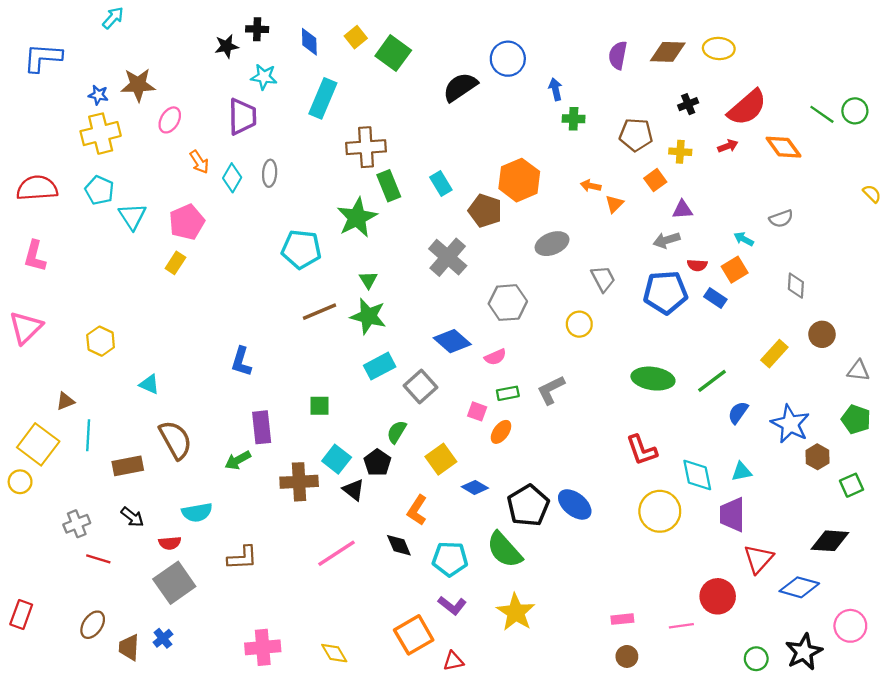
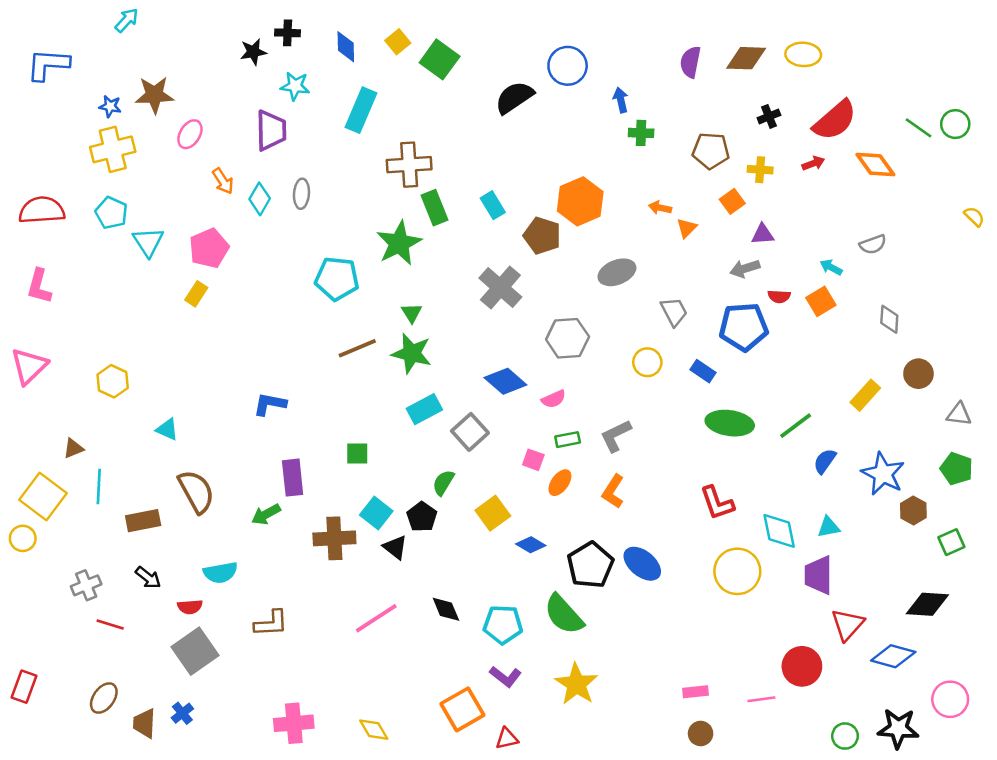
blue rectangle: (715, 298) -> (703, 371), moved
blue L-shape: (241, 362) -> (270, 404), turned 84
orange L-shape: (417, 510) -> (613, 491), moved
black star: (804, 652) -> (898, 728), turned 30

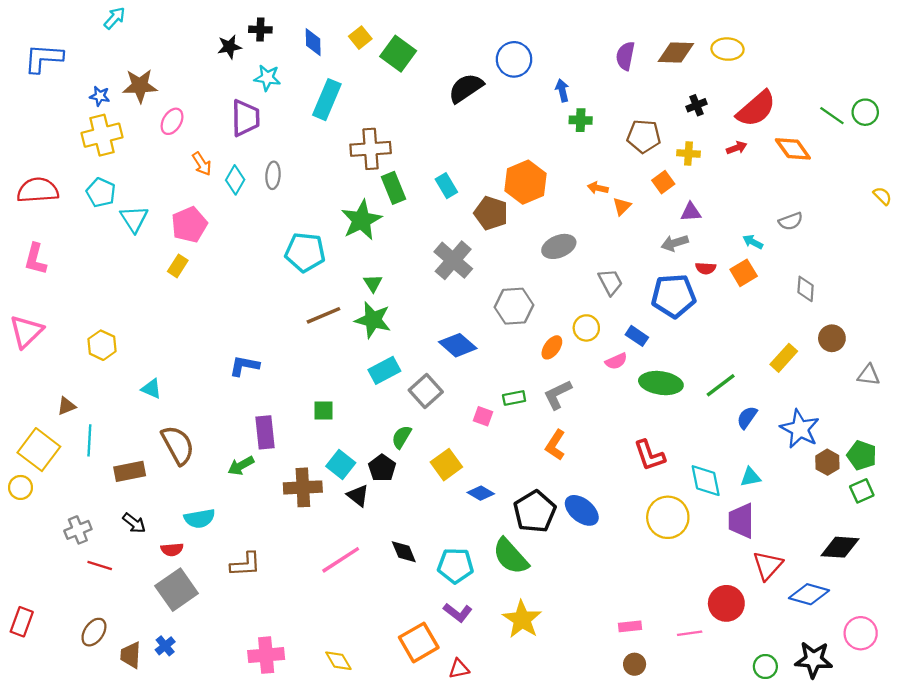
pink semicircle: (554, 399) -> (616, 361), moved
green pentagon: (956, 469) -> (862, 455), moved
orange ellipse: (560, 483) -> (552, 347), moved

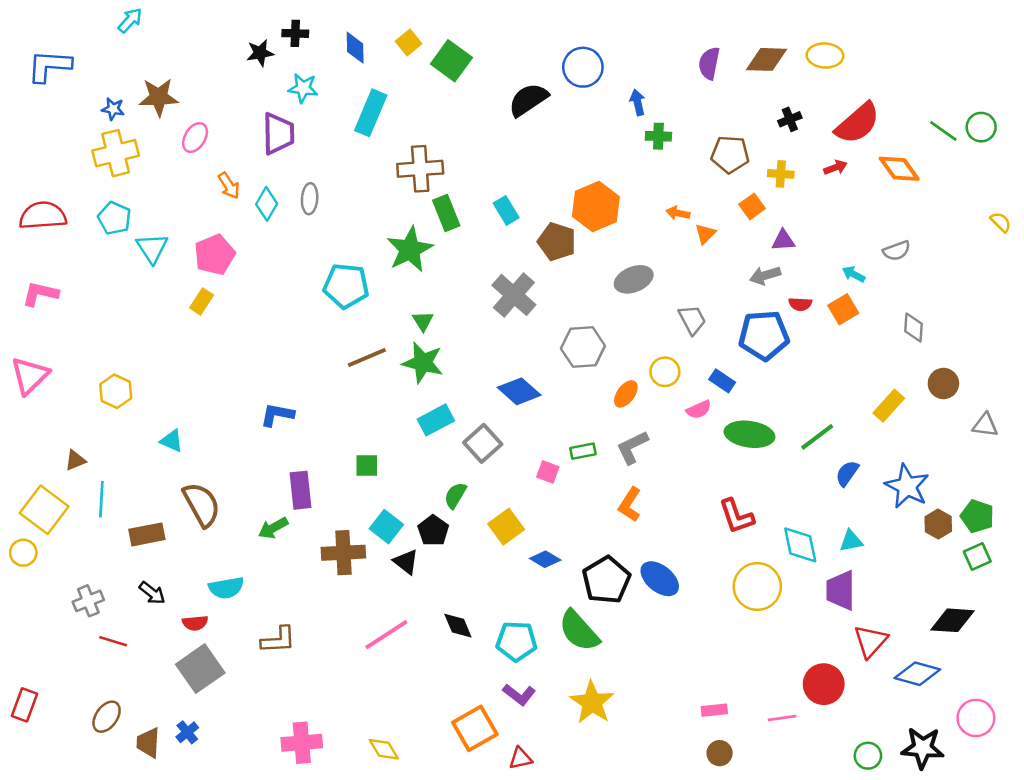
pink L-shape: (35, 259) -> (40, 294), turned 88

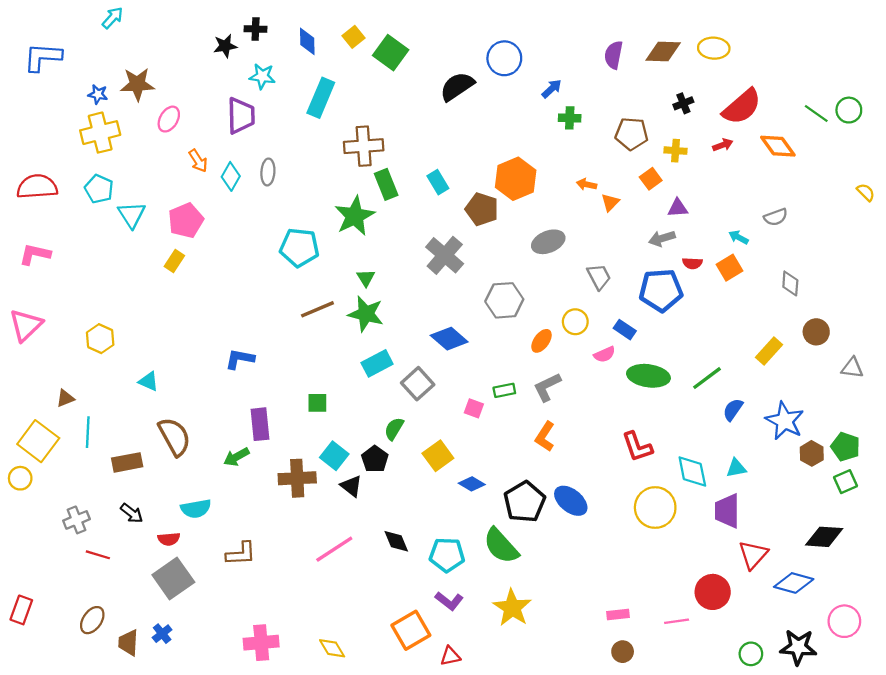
blue arrow: (638, 102) -> (552, 89), turned 60

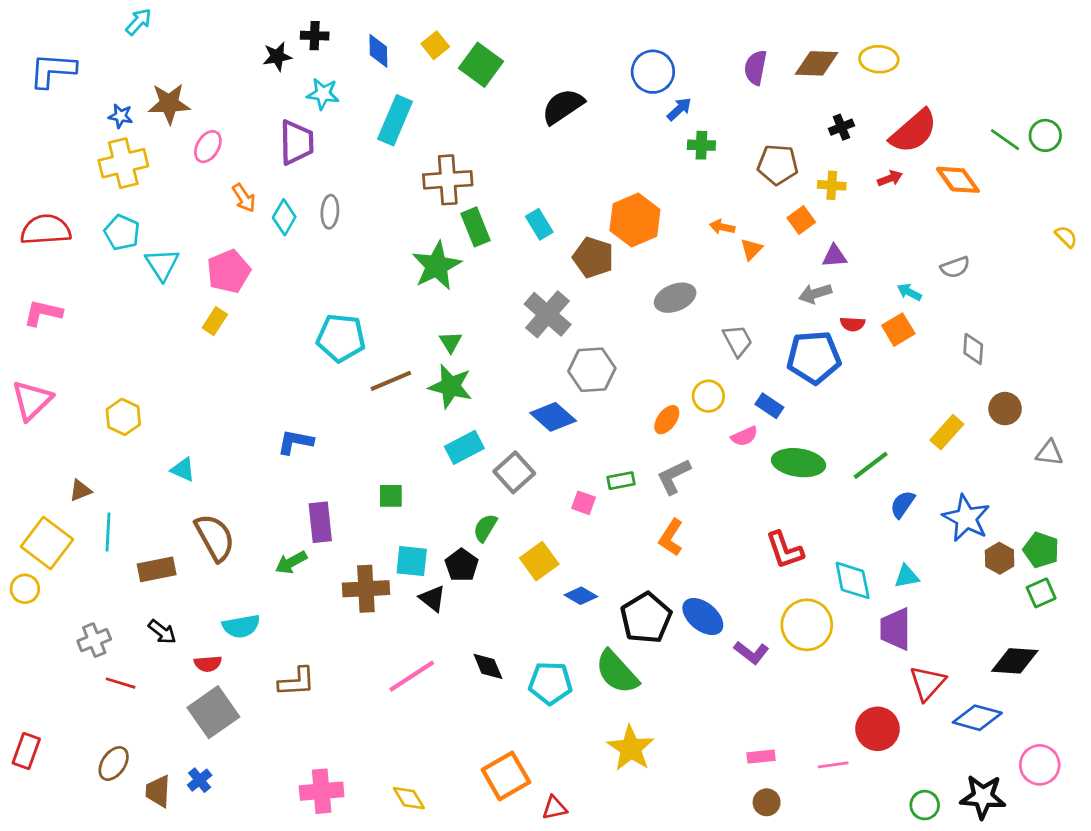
blue circle: (504, 58) -> (653, 72), moved
cyan pentagon: (299, 247) -> (341, 338), moved
gray hexagon: (504, 300) -> (592, 370), moved
cyan square: (334, 456) -> (412, 561), turned -32
purple L-shape: (449, 601) -> (751, 653), moved

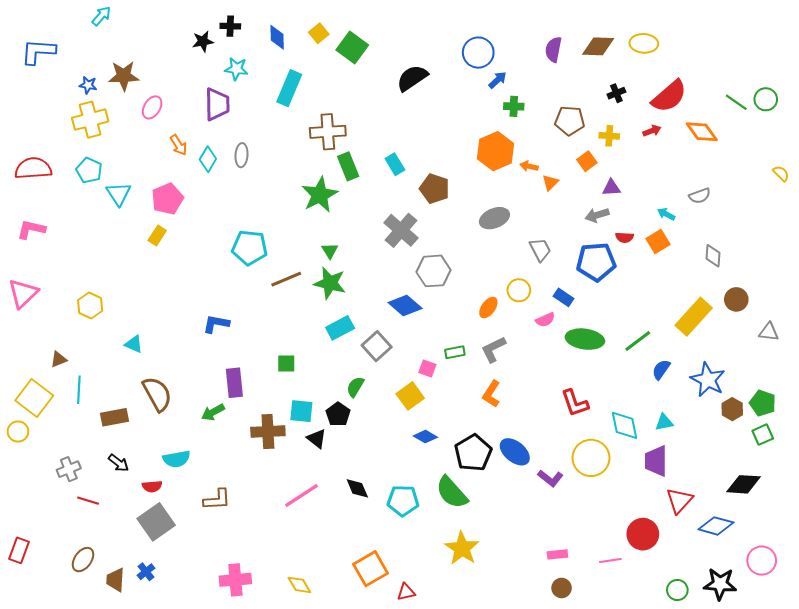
orange hexagon: (635, 220) -> (495, 151), moved
yellow rectangle: (947, 432) -> (694, 317), size x1.5
yellow square: (539, 561) -> (410, 396), moved

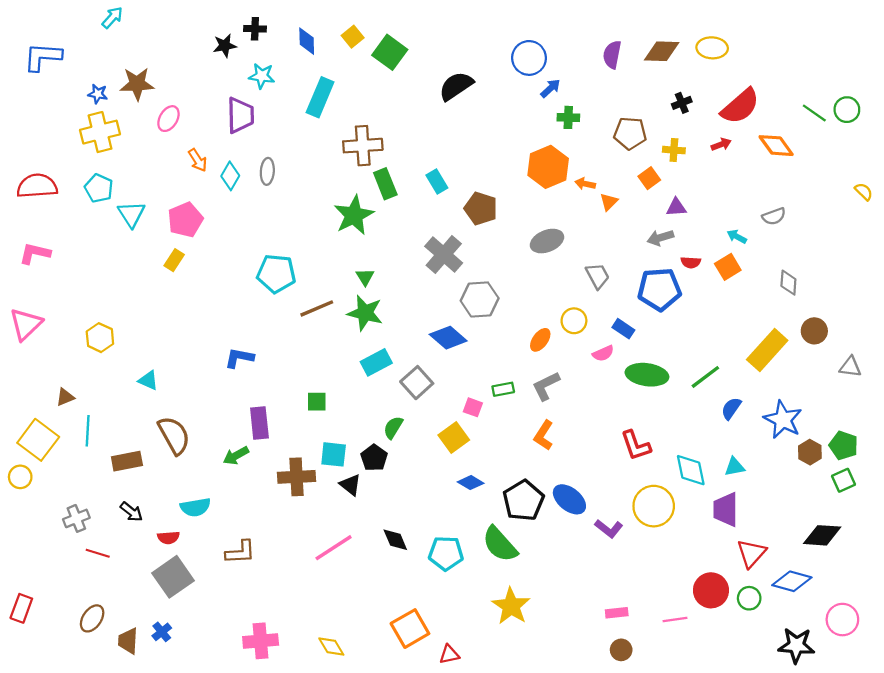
green circle: (677, 590) -> (749, 598), moved

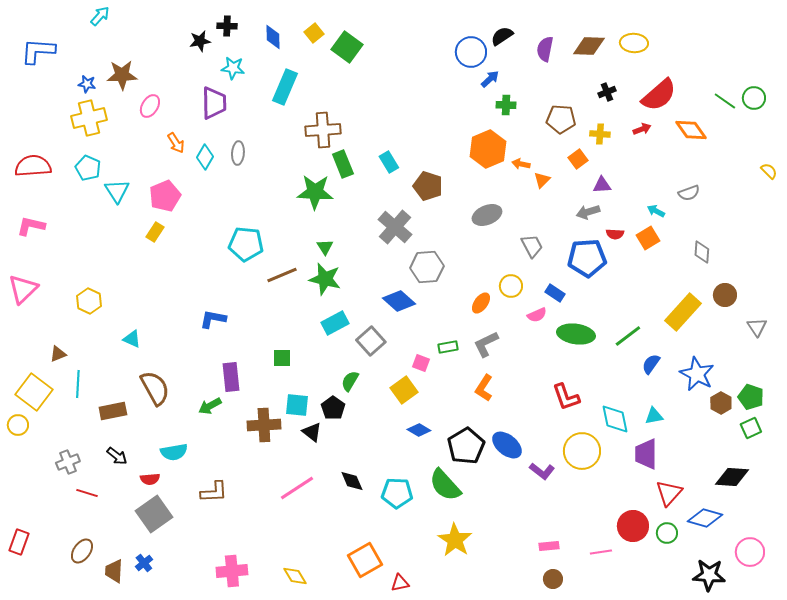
black semicircle: (456, 86) -> (502, 36), moved, size x0.7
green star: (354, 215) -> (315, 192), turned 30
gray triangle: (850, 367) -> (757, 327), turned 50

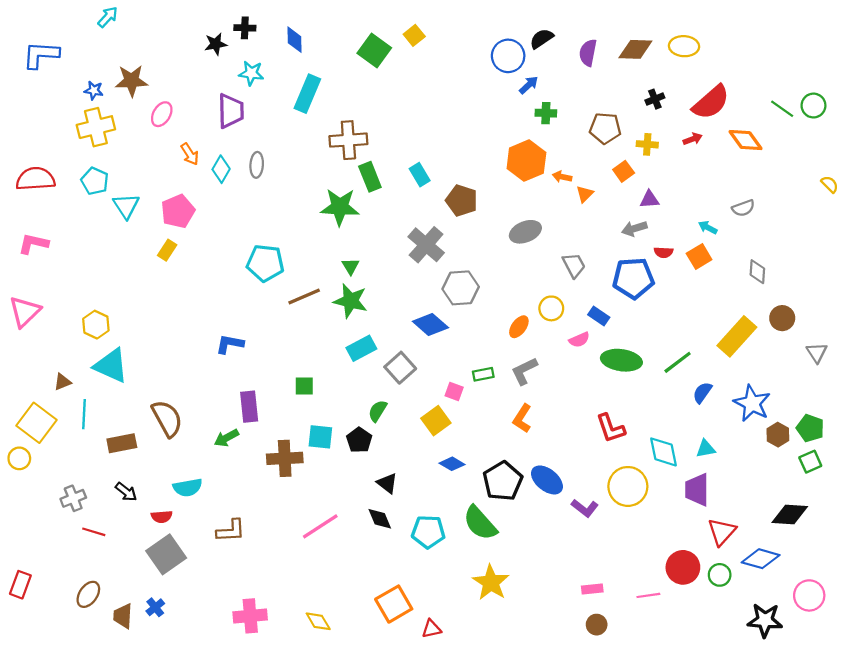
yellow square: (314, 33) -> (414, 35), moved
cyan triangle: (132, 339) -> (111, 366), moved, size x1.8
black triangle: (312, 432) -> (387, 483), moved

